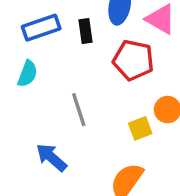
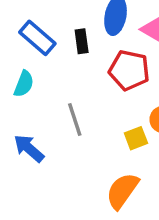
blue rectangle: (41, 28) -> (37, 38), turned 60
blue arrow: (51, 157) -> (29, 148), moved

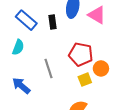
red pentagon: (129, 70) -> (81, 54), moved

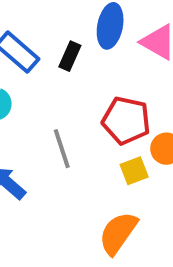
black rectangle: (52, 22) -> (70, 56), turned 32

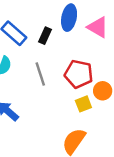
gray line: (62, 149) -> (40, 74), moved

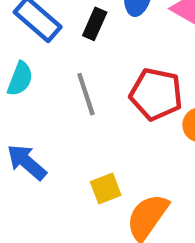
yellow square: (83, 104) -> (106, 188), moved

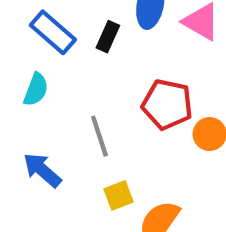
gray line: (86, 94) -> (99, 136), moved

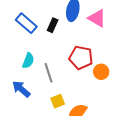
cyan semicircle: (36, 90) -> (28, 61), moved

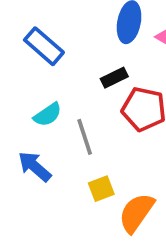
black rectangle: (53, 25) -> (114, 78), moved, turned 40
cyan semicircle: (28, 61) -> (48, 115), turned 35

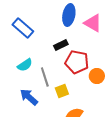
blue arrow: (35, 166) -> (29, 97), moved
yellow square: (101, 189) -> (62, 91), moved

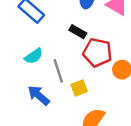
black rectangle: (61, 45) -> (78, 32), turned 56

